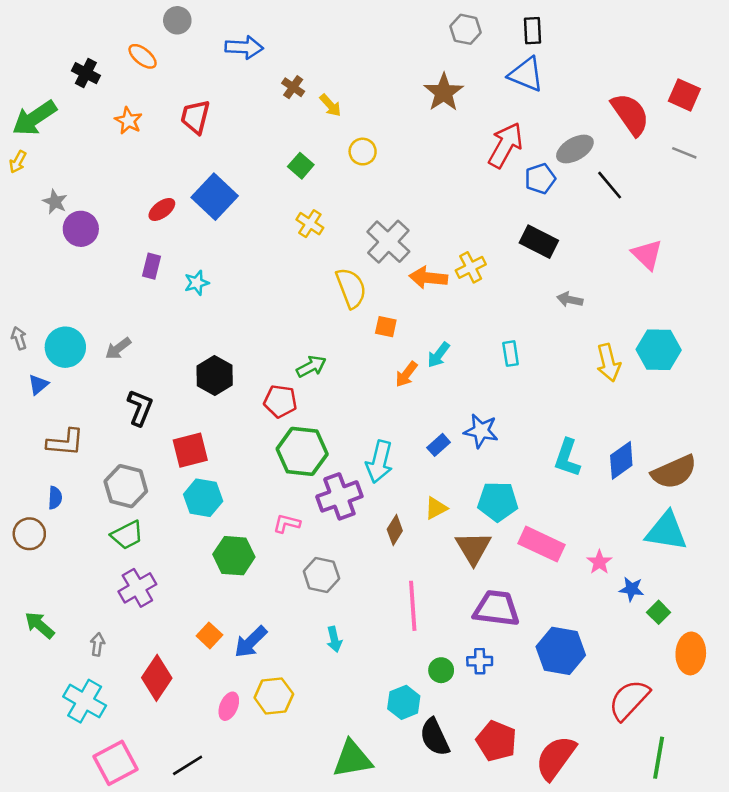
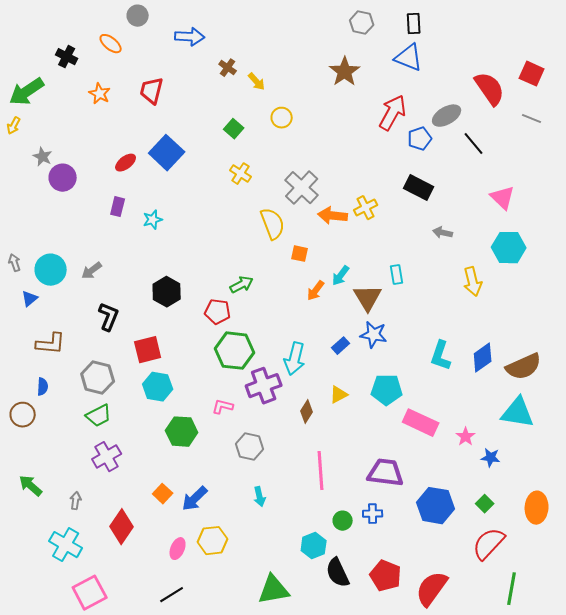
cyan hexagon: (659, 350) -> (509, 248), moved
brown triangle: (473, 548) -> (368, 298), moved
green square: (659, 612) -> (485, 504), moved
black line: (188, 765) -> (172, 595), moved

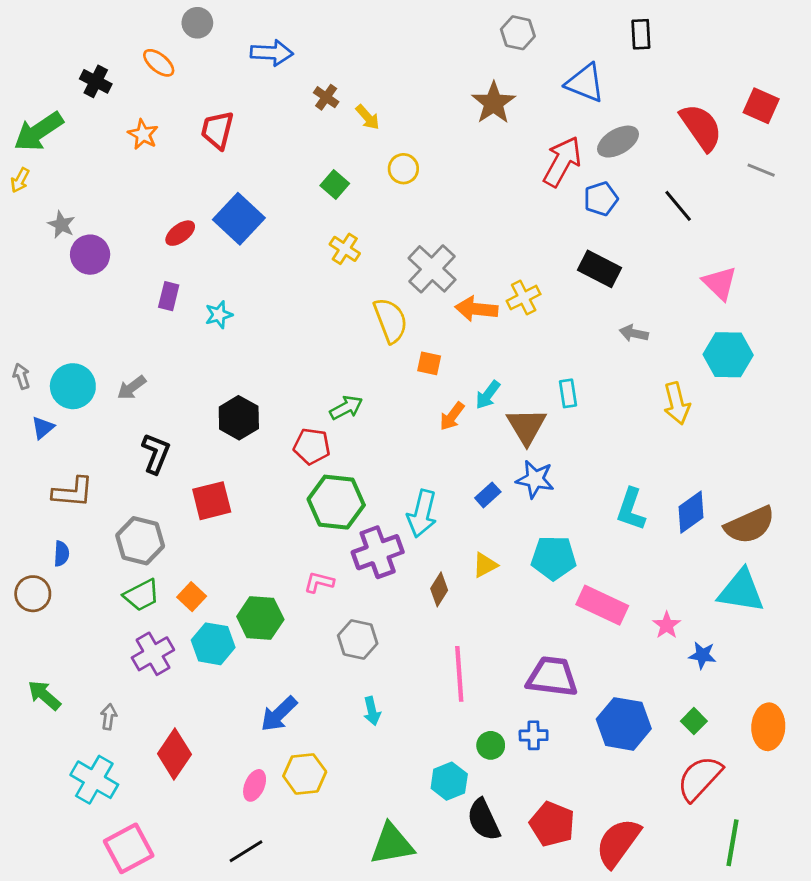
black rectangle: (414, 24) -> (641, 34), moved
gray ellipse: (447, 116) -> (618, 142), moved
cyan hexagon: (158, 387) -> (213, 644), moved
orange square: (163, 494) -> (192, 597), moved

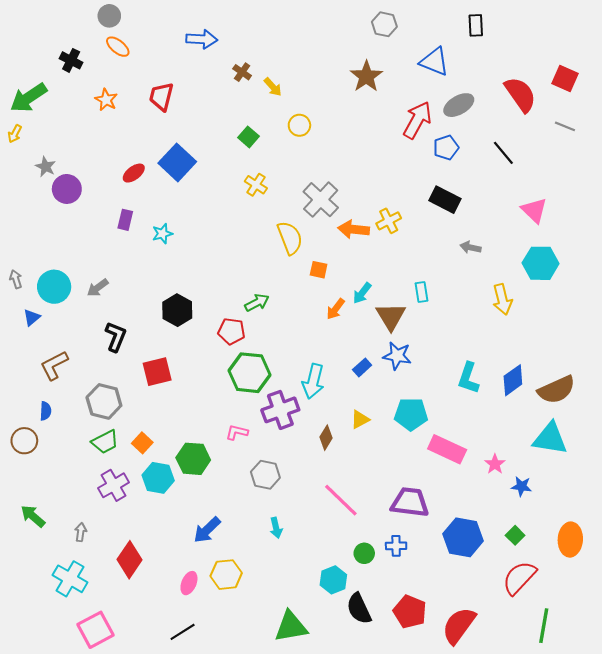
gray circle: (197, 23) -> (109, 16), moved
brown L-shape: (73, 492) -> (54, 365), turned 148
pink line: (459, 674) -> (341, 500), turned -42

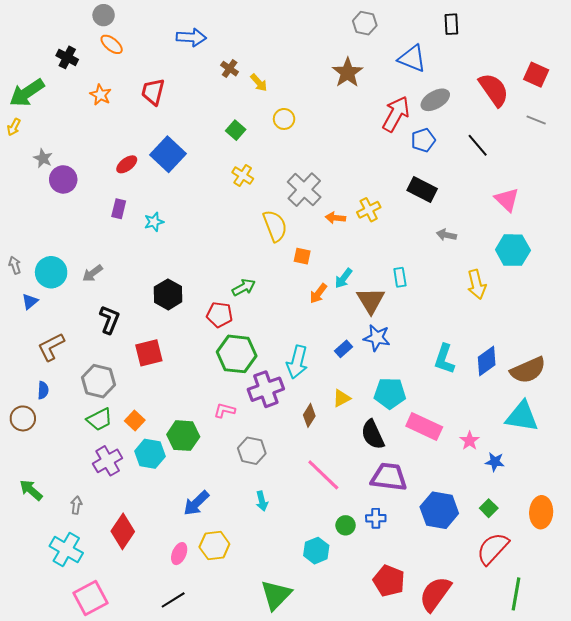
orange arrow: (354, 229) -> (335, 218), size x0.7
black semicircle: (359, 609) -> (373, 435), moved
green triangle: (291, 627) -> (276, 595), turned -36

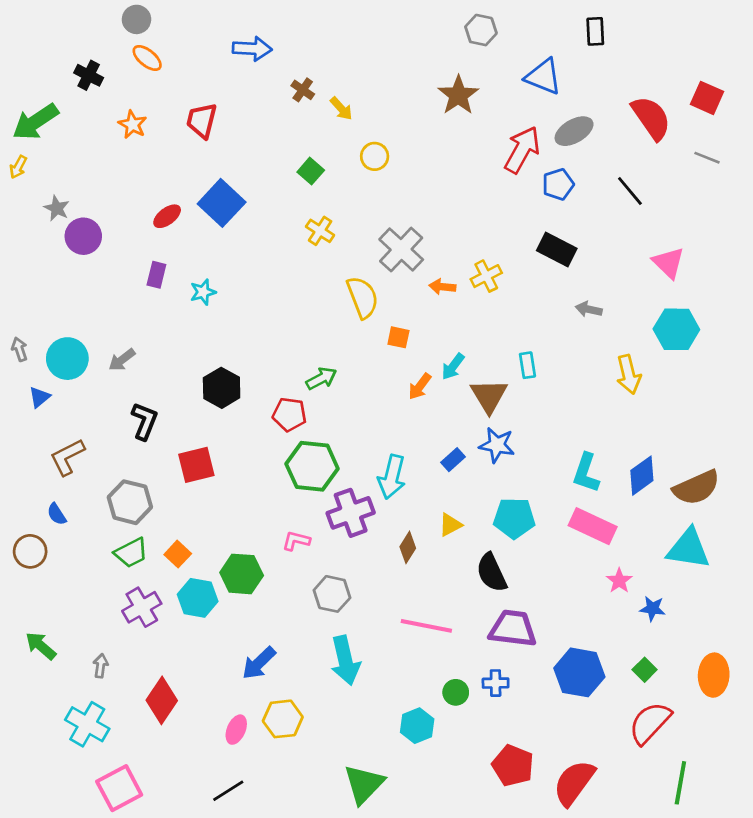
blue semicircle: (43, 390) -> (57, 514), turned 144
pink rectangle: (424, 427) -> (593, 526), moved
pink line: (323, 475) -> (426, 626), turned -33
cyan arrow: (262, 501) -> (345, 660), size x1.8

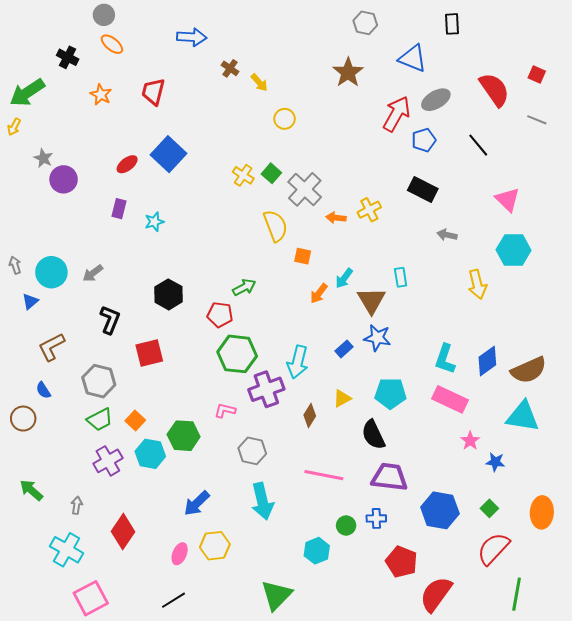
red square: (707, 98) -> (537, 74), size x0.7
green square: (311, 171) -> (271, 173), moved
red pentagon: (513, 765) -> (402, 562), moved

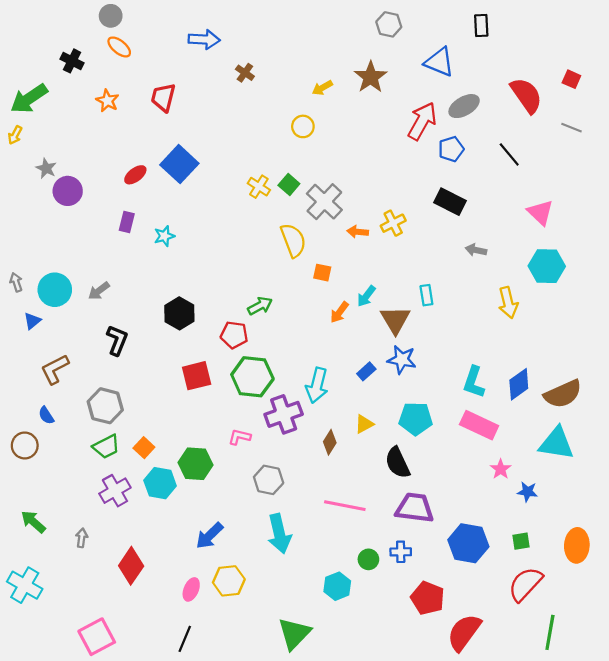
yellow arrow: (259, 83) -> (322, 88), moved, turned 102
red square: (149, 353) -> (197, 376), moved
green square: (489, 508) -> (521, 541), turned 36
cyan cross: (67, 550) -> (25, 585), moved
black line: (174, 600) -> (185, 639), turned -35

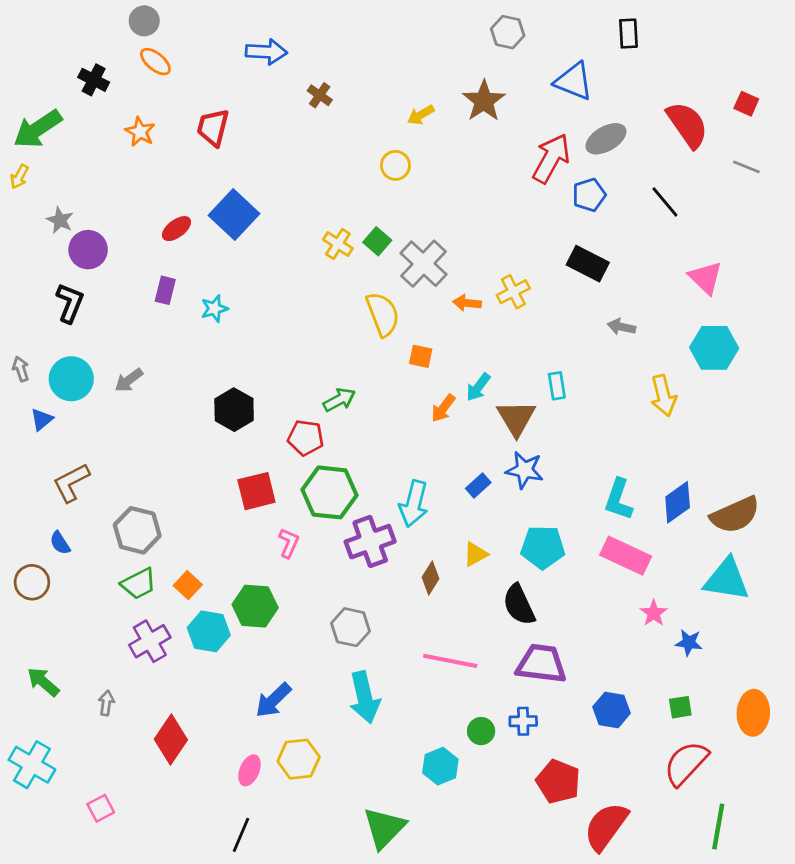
black L-shape: (117, 340) -> (70, 303), moved
pink L-shape: (240, 437) -> (289, 543), moved, turned 100
blue hexagon: (468, 543) -> (612, 710), size x0.7
pink square: (97, 637) -> (101, 808), moved, size x0.6

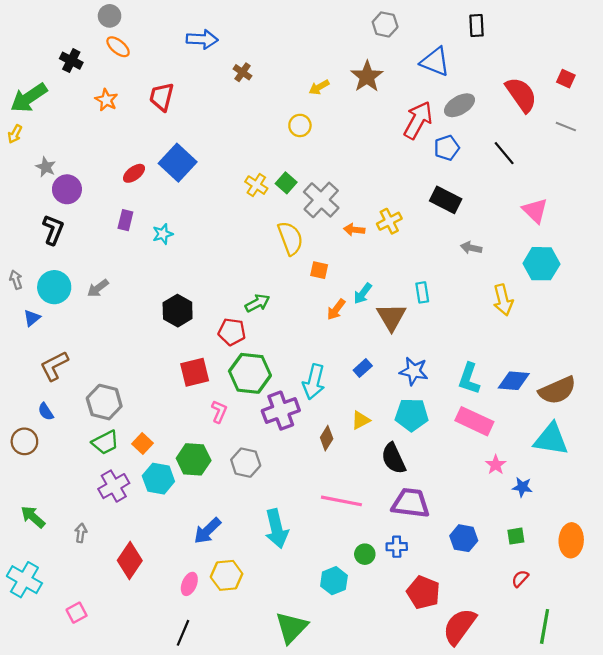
blue star: (525, 470) -> (414, 371), moved
blue diamond: (678, 502) -> (514, 381), turned 40
gray hexagon: (351, 627) -> (246, 463), moved
red semicircle: (686, 763) -> (520, 579), size x0.5

